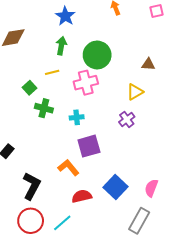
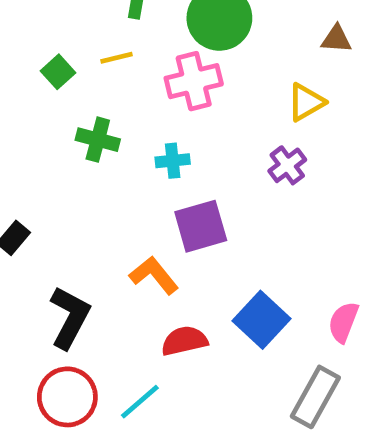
green square: (30, 88) -> (58, 72), moved

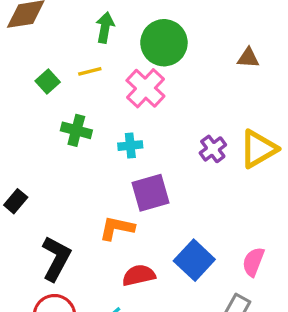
pink cross: (194, 81) -> (145, 88), turned -33
yellow triangle: (306, 102) -> (258, 149), moved, size x1.4
orange L-shape: (154, 275) -> (117, 228), turned -39

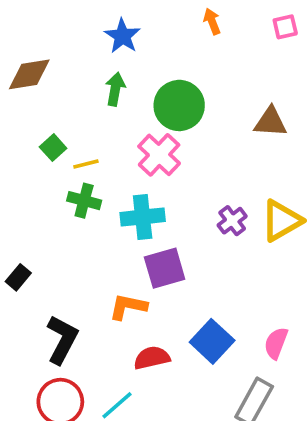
brown triangle: (248, 58) -> (271, 122), size x1.4
yellow line: (90, 71) -> (86, 164), moved
cyan cross: (130, 146) -> (143, 217), size x1.6

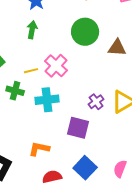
green circle: (179, 105) -> (85, 32), moved
yellow line: (86, 164) -> (31, 71), moved
purple square: (165, 268) -> (78, 128), moved, turned 30

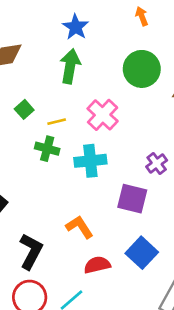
green arrow: (32, 30) -> (70, 66), size x1.4
yellow line: (31, 71) -> (57, 122), moved
orange L-shape: (39, 149) -> (80, 227), turned 45

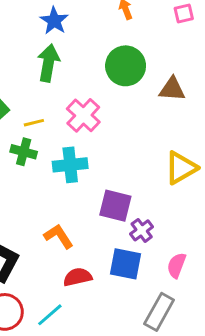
purple cross: (157, 163) -> (142, 230), moved
blue square: (142, 253) -> (126, 264), turned -32

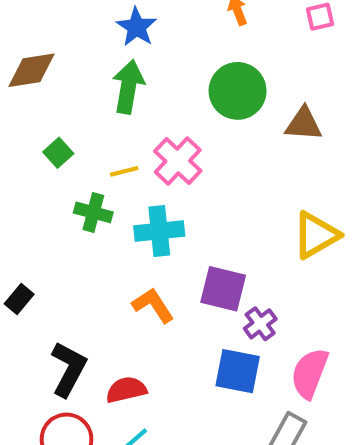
yellow line: (34, 123) -> (124, 171), moved
orange L-shape: (59, 236) -> (153, 305), moved
pink semicircle: (177, 265) -> (310, 373), size x1.4
red semicircle: (77, 277) -> (126, 390), moved

